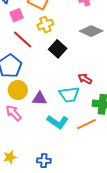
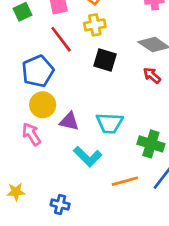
black square: (58, 49) -> (105, 60), turned -36
red arrow: (85, 79) -> (152, 75), moved
orange line: (86, 124) -> (125, 181), moved

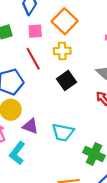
black square: (105, 60) -> (66, 81), turned 30
cyan L-shape: (88, 156) -> (17, 153), moved, turned 75

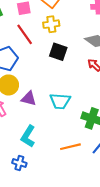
black square: (66, 81) -> (58, 52), turned -30
cyan L-shape: (17, 153) -> (28, 136), moved

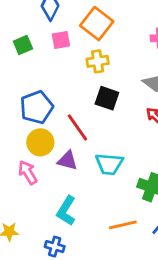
red line: (25, 34) -> (77, 127), moved

